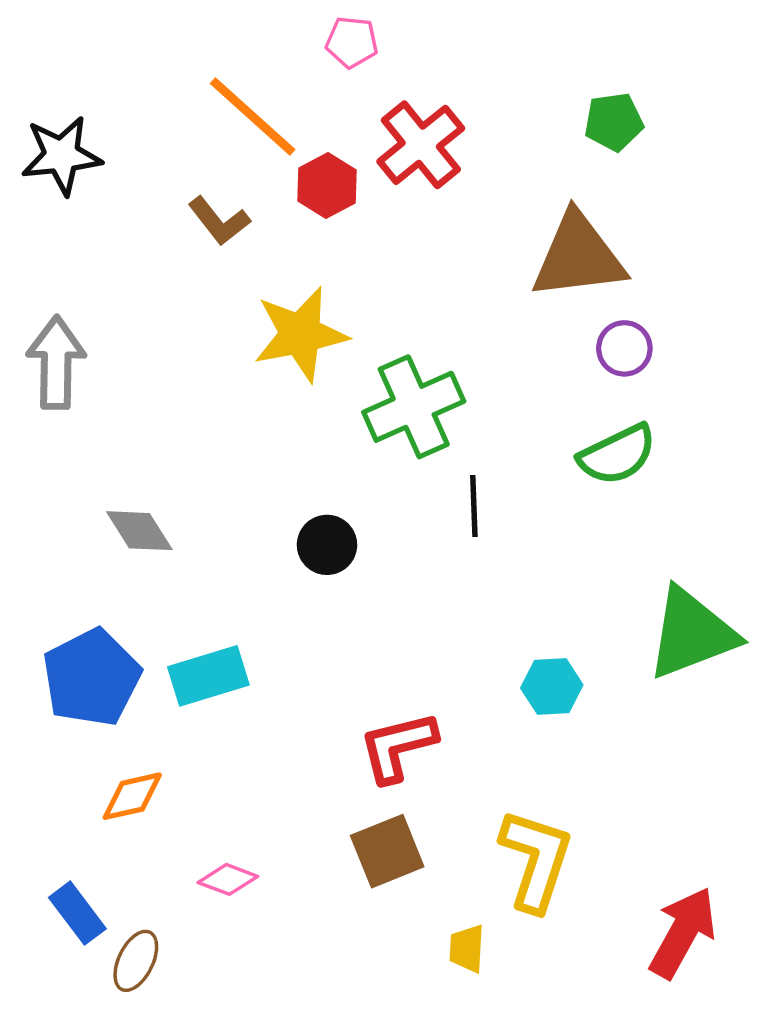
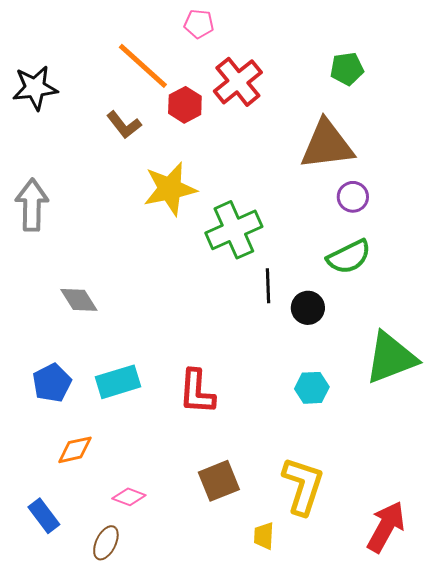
black circle: (327, 545) -> (308, 308), moved
blue pentagon: (92, 678) -> (52, 383), size x0.7
red L-shape: (398, 747) -> (197, 392), moved, turned -72
brown ellipse: (136, 961) -> (106, 543), moved

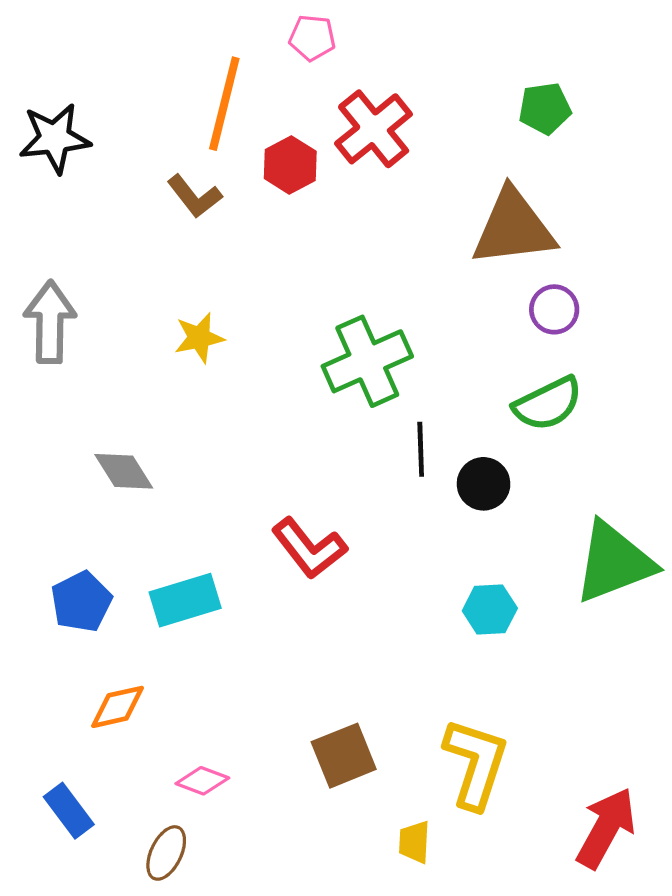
orange line: (143, 66) -> (224, 104), turned 62
yellow star: (170, 189) -> (199, 338), moved, size x0.6
red L-shape: (197, 392) -> (309, 548), moved, turned -42

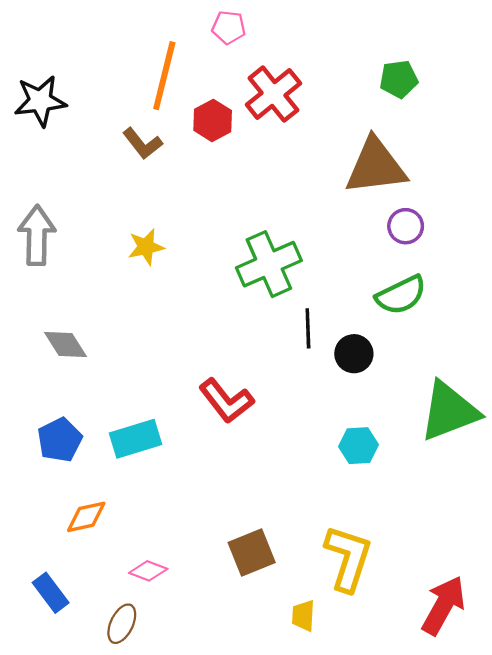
gray diamond: (124, 471) -> (65, 345), moved

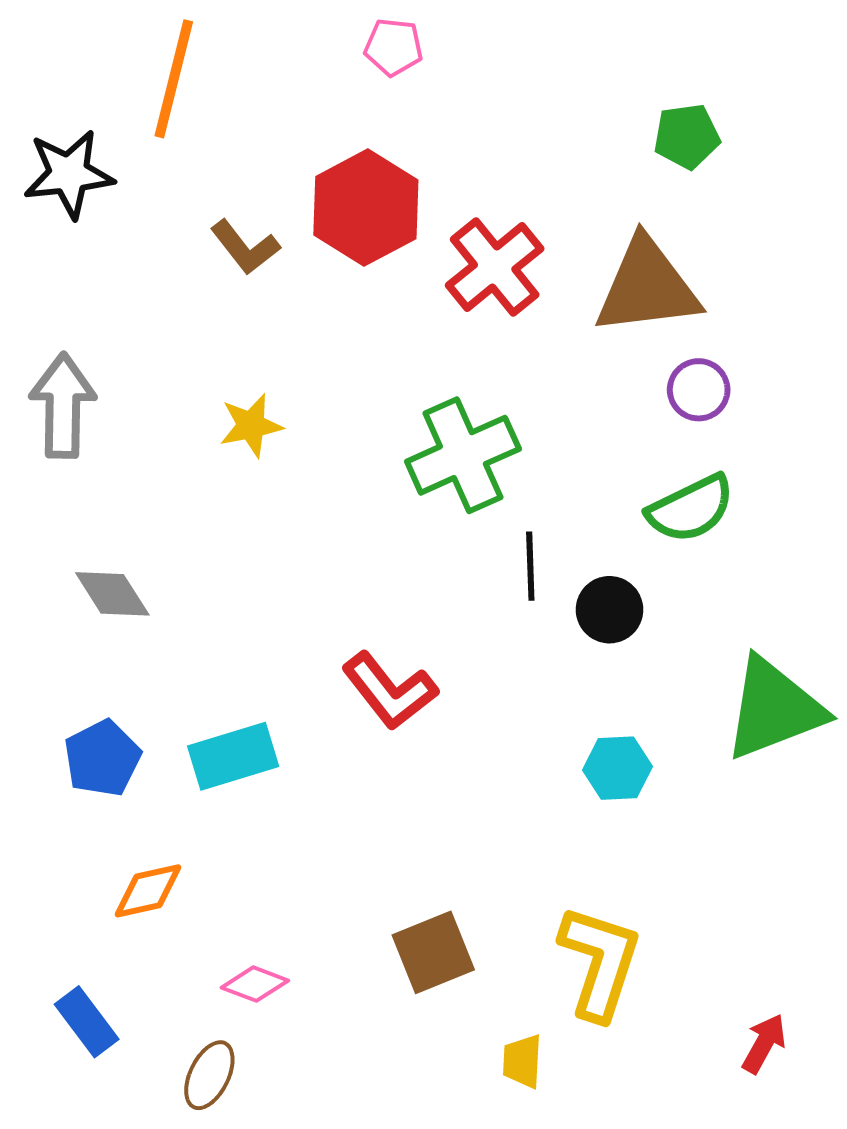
orange line: (164, 76) -> (174, 79), moved
red cross: (273, 94) -> (495, 267), moved
red hexagon: (213, 120) -> (366, 208), size x1.6
red arrow: (444, 605) -> (764, 1043), size x0.6

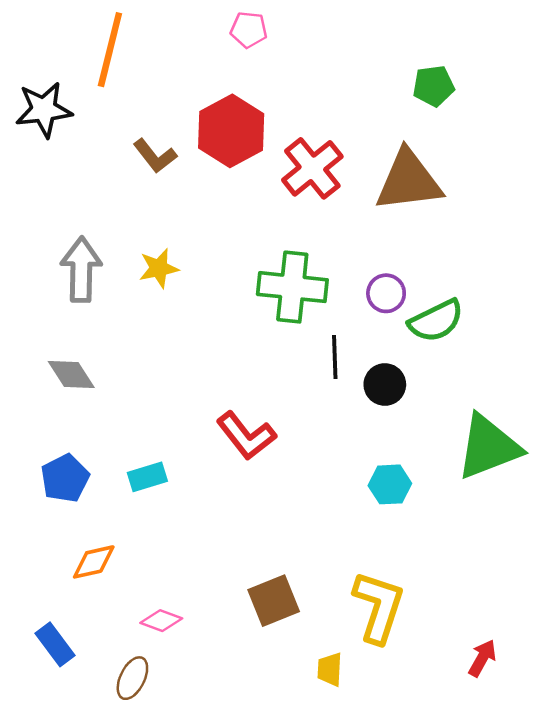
purple circle: (699, 390) -> (386, 293), moved
gray arrow: (63, 406) -> (81, 270), moved
green cross: (463, 455) -> (292, 287), turned 30
cyan rectangle: (233, 756) -> (147, 477), size x0.7

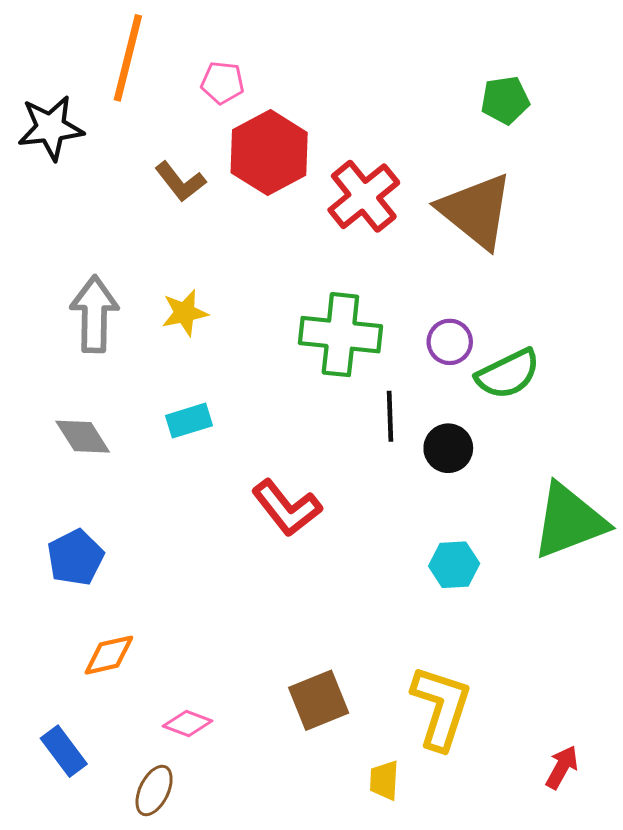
pink pentagon: (249, 30) -> (223, 83), moved
brown triangle: (409, 181) -> (476, 211), turned 46
cyan rectangle: (147, 477) -> (189, 421), moved

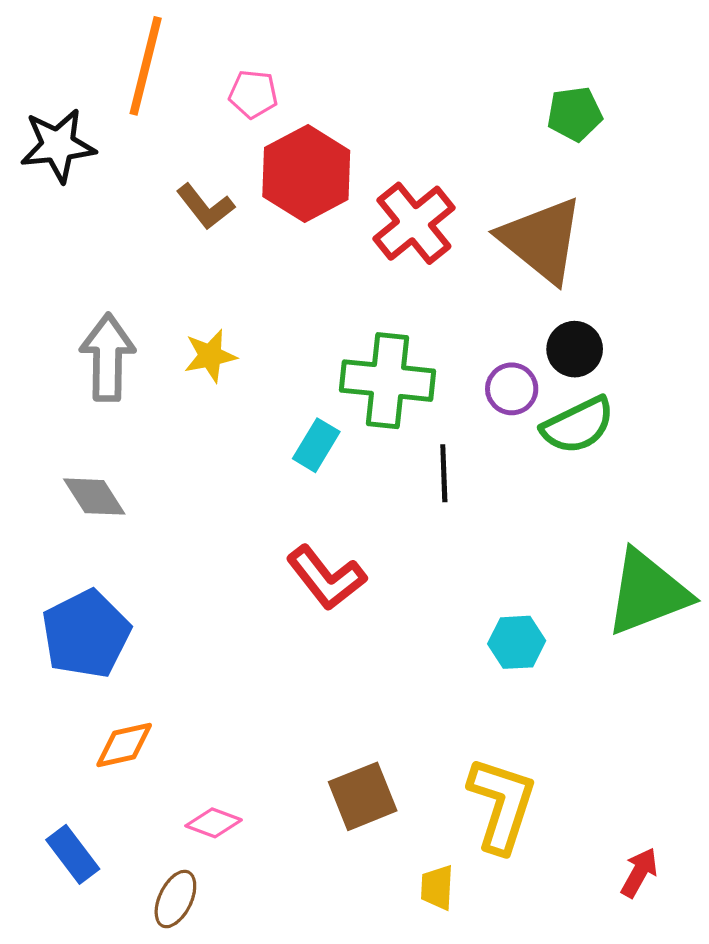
cyan rectangle: (189, 421) -> (316, 445), moved, turned -42
black circle: (448, 448) -> (575, 349), moved
blue pentagon: (75, 557) -> (86, 634), size x1.4

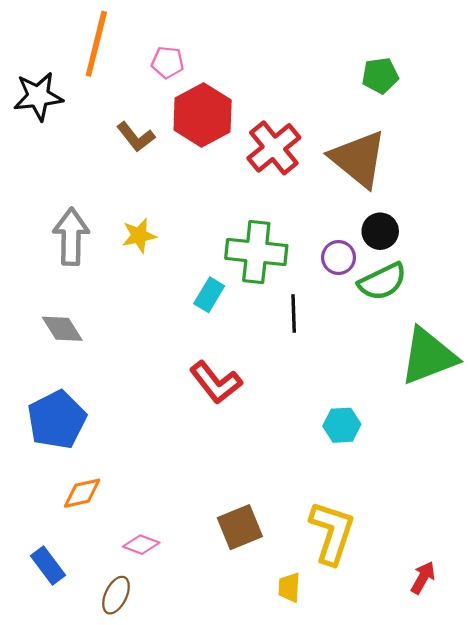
green triangle: (647, 593) -> (428, 356), moved

